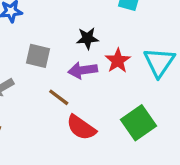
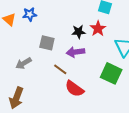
red star: (118, 61) -> (98, 29), moved
green square: (138, 123) -> (111, 73), moved, turned -30

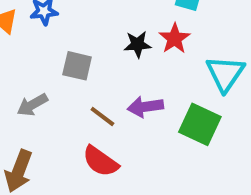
purple arrow: (75, 52) -> (145, 107), moved
red semicircle: (74, 89) -> (100, 161), moved

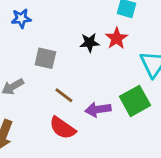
purple arrow: (145, 107) -> (98, 109), moved
green square: (200, 124) -> (135, 101), turned 36

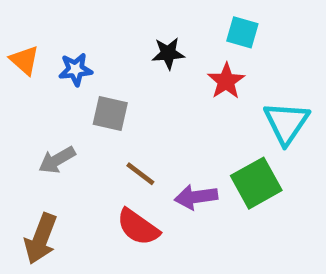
blue star: (21, 18) -> (75, 70), moved
black star: (90, 43) -> (168, 53), moved

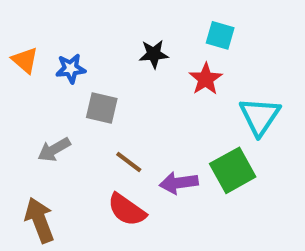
brown arrow: (41, 239) -> (39, 220), turned 138

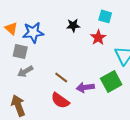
blue star: (71, 69) -> (33, 32), size x1.5
gray square: (102, 108) -> (20, 51), moved

